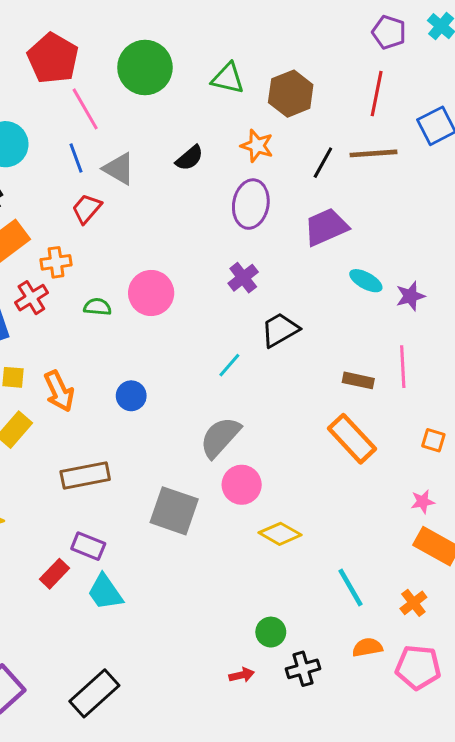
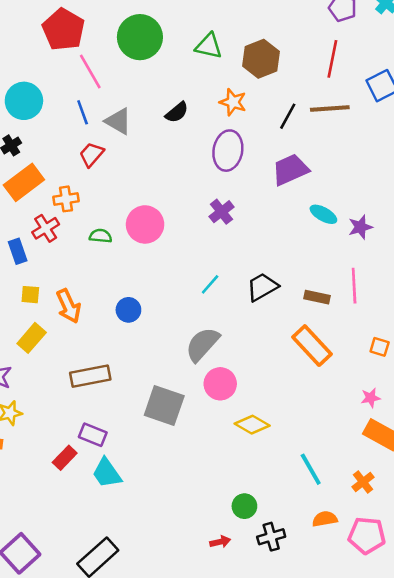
black trapezoid: (280, 330) -> (262, 287), moved

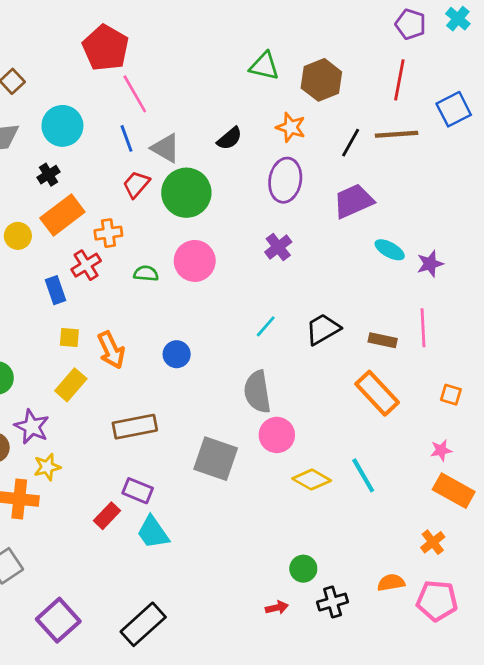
green circle: (140, 37) -> (186, 193), moved
gray semicircle: (202, 344) -> (257, 392), turned -51
cyan line: (311, 469) -> (363, 475), moved

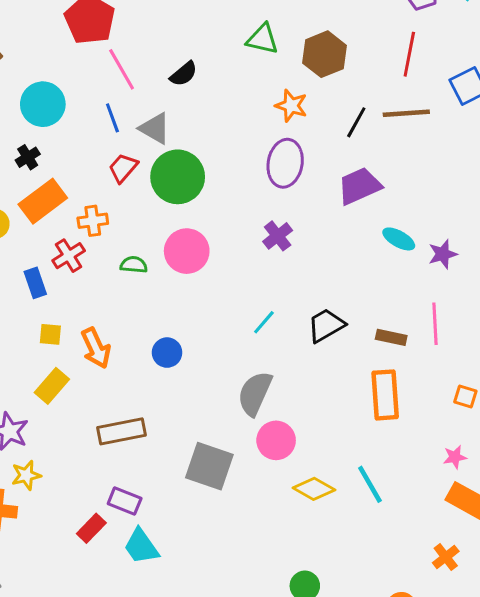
black semicircle: (230, 138) -> (184, 74), moved
gray semicircle: (257, 392) -> (255, 393), turned 33
orange rectangle: (377, 393) -> (385, 395), turned 39

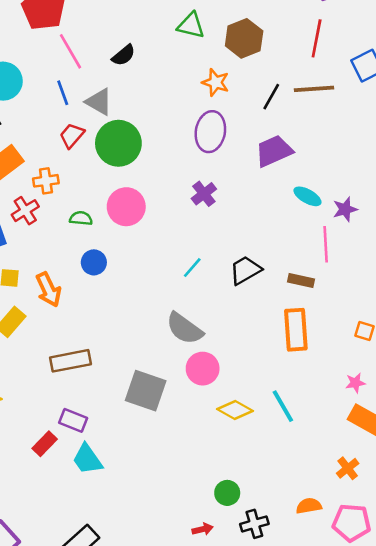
pink line: (435, 324) -> (326, 244), moved
blue circle: (167, 353) -> (94, 262), moved
gray semicircle: (255, 393) -> (184, 328), turned -78

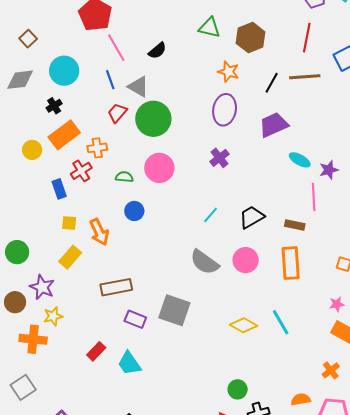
pink circle: (203, 369) -> (246, 260), moved
purple rectangle: (73, 420) -> (135, 319), moved

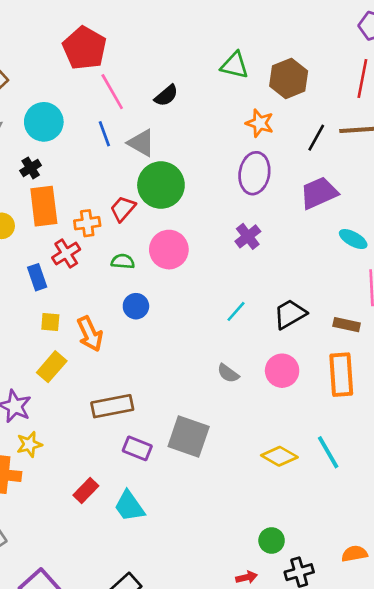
red trapezoid: (117, 113) -> (123, 209), moved
orange rectangle: (64, 135) -> (44, 206), turned -60
gray semicircle: (204, 262) -> (228, 373), size x0.6

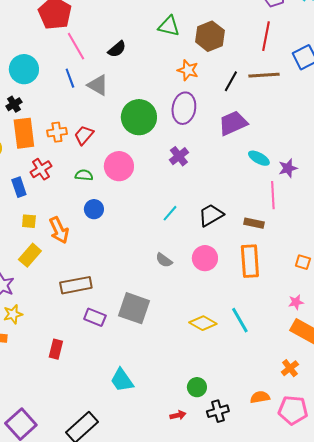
green circle: (161, 185) -> (139, 117), moved
orange cross: (87, 223) -> (57, 132), moved
red rectangle: (86, 490) -> (56, 349), turned -30
cyan trapezoid: (129, 506) -> (122, 380), moved

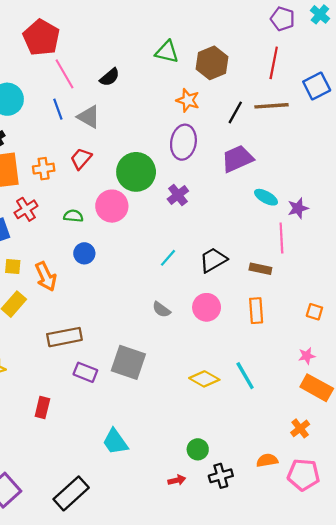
green circle: (139, 117) -> (136, 172), moved
red trapezoid: (84, 135) -> (81, 159), moved
orange rectangle: (250, 261) -> (256, 311), size x0.7

